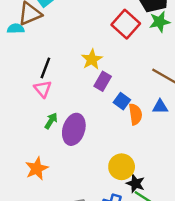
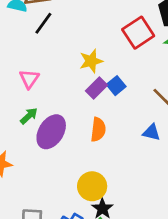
black line: (45, 68) -> (43, 23), moved
blue square: (122, 101) -> (116, 86), moved
orange semicircle: (135, 114) -> (98, 130), moved

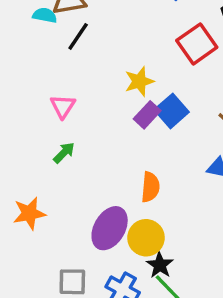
blue square: (116, 86) -> (172, 111), size x1.4
orange semicircle: (98, 130) -> (150, 187), moved
purple ellipse: (51, 132) -> (110, 228), moved

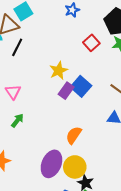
red square: (197, 44) -> (91, 43), size x0.7
orange semicircle: (150, 187) -> (74, 135), turned -144

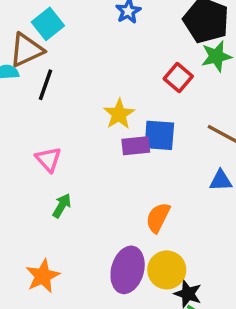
red square: (91, 43) -> (178, 78), moved
blue square: (81, 86) -> (159, 135), turned -30
purple rectangle: (66, 91) -> (136, 146), turned 56

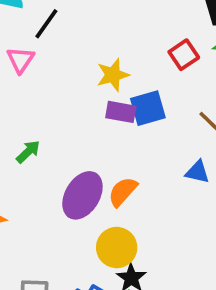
blue square: (159, 135) -> (148, 108), turned -36
pink triangle: (48, 159) -> (20, 60), moved
purple ellipse: (128, 270) -> (82, 195), moved

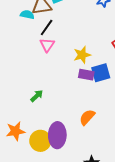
pink triangle: (20, 60) -> (47, 45), moved
purple ellipse: (82, 195) -> (57, 135), moved, turned -30
yellow circle: (117, 248) -> (40, 141), moved

